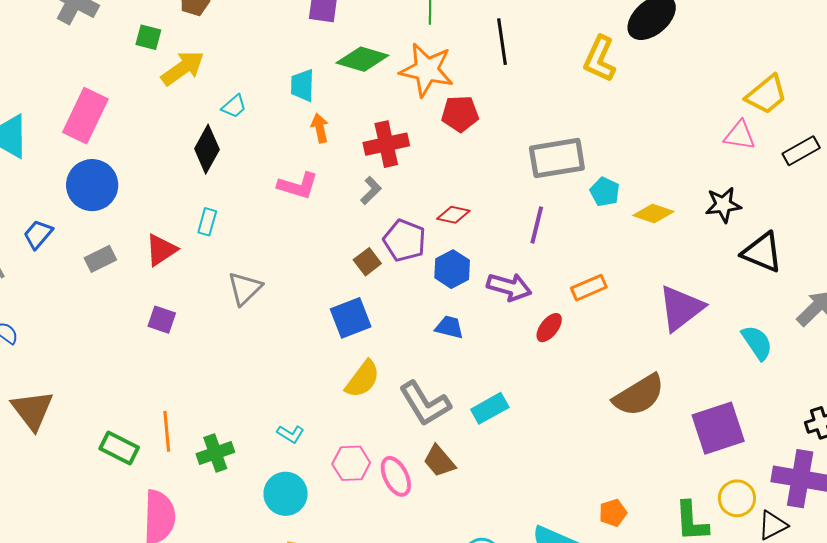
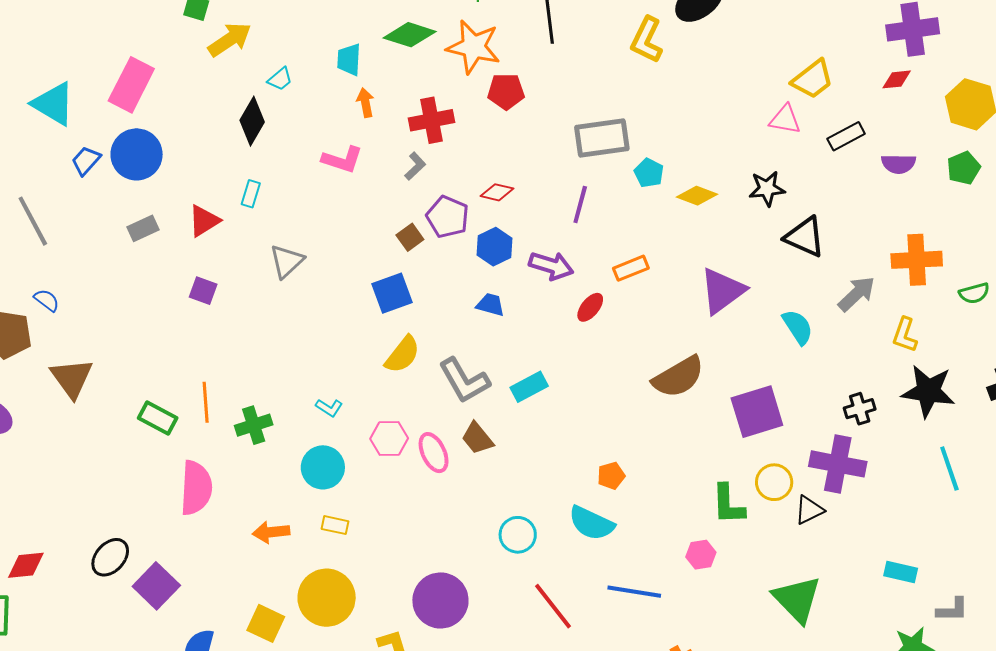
blue trapezoid: (38, 234) -> (86, 161), moved
orange pentagon: (613, 513) -> (611, 476), moved

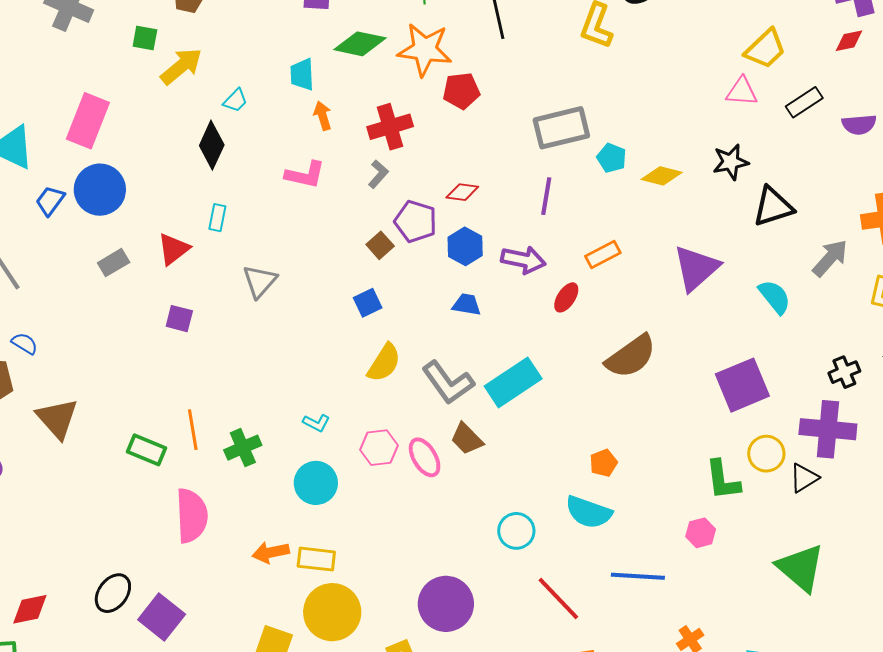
black triangle: (805, 237) -> (773, 207), turned -36
blue square: (392, 293) -> (368, 303), size x0.7
brown semicircle: (678, 377) -> (631, 356), moved
cyan rectangle: (529, 387) -> (513, 382), size x1.5
yellow rectangle: (335, 525) -> (316, 559), moved, size x1.4

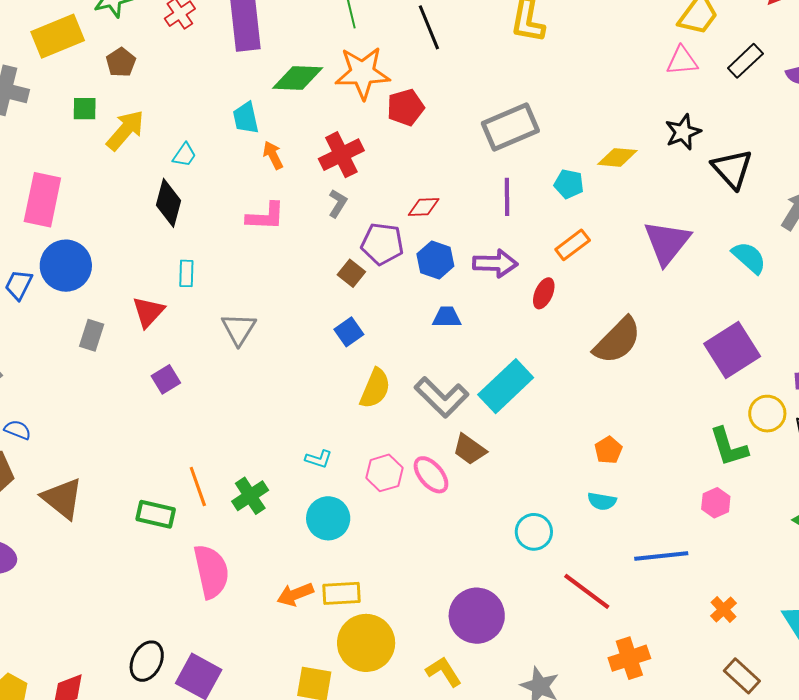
cyan pentagon: (612, 158) -> (569, 184), moved
black triangle: (773, 207) -> (732, 169), turned -45
gray rectangle: (114, 263) -> (92, 335), turned -32
purple square: (179, 319) -> (166, 379), turned -36
cyan semicircle: (589, 512) -> (602, 501), size x0.6

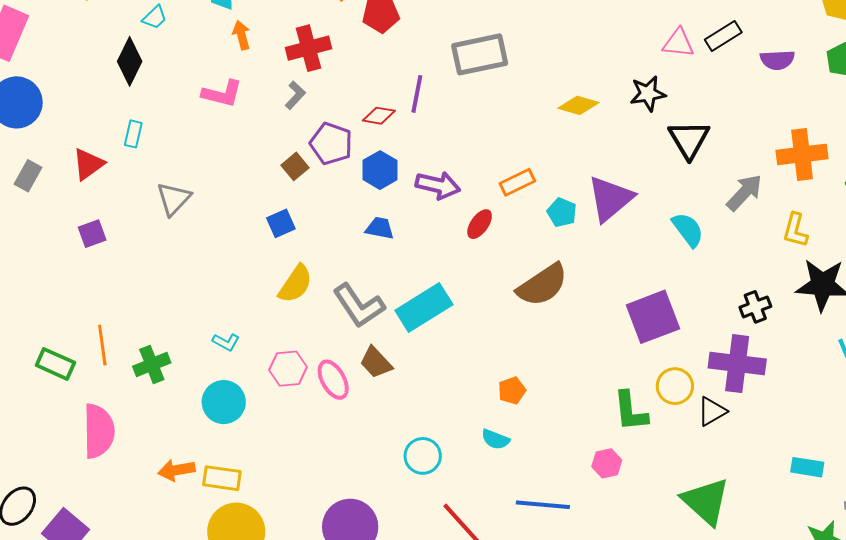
pink triangle: (682, 61) -> (678, 43), moved
cyan pentagon: (569, 184) -> (562, 212), moved
purple line: (507, 197) -> (417, 94), moved

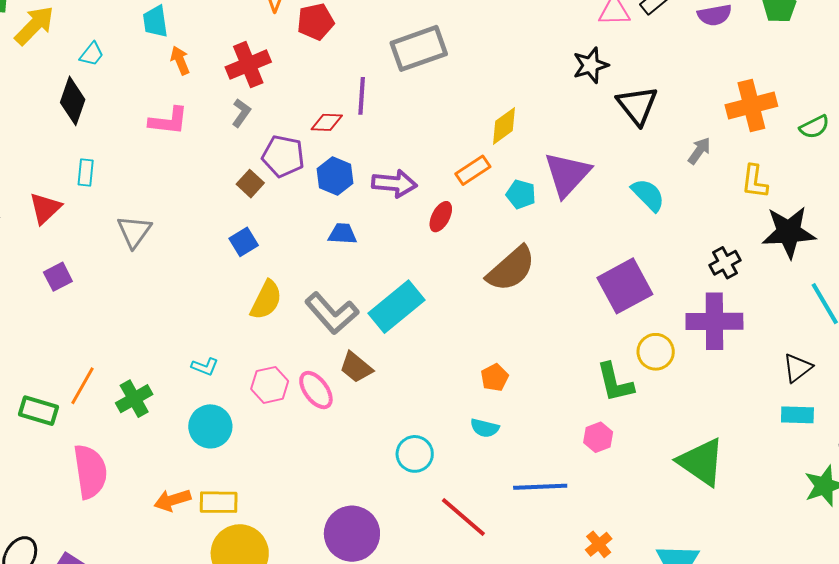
yellow diamond: (578, 105) -> (504, 126), moved, turned -45
gray arrow: (744, 192) -> (699, 151), size x0.7
orange line: (102, 345) -> (83, 386), turned 45
black triangle: (712, 411) -> (797, 368), moved

